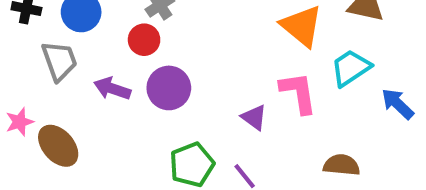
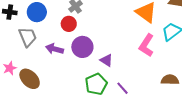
pink L-shape: (298, 93) -> (146, 45), turned -135
purple triangle: (254, 117) -> (106, 60), moved

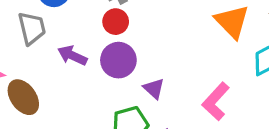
red circle: (69, 24) -> (116, 22), moved
pink L-shape: (146, 45) -> (216, 101), moved

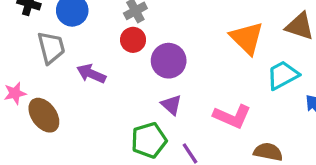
purple circle: (118, 60) -> (169, 61), moved
pink L-shape: (216, 101) -> (232, 116), turned -108

